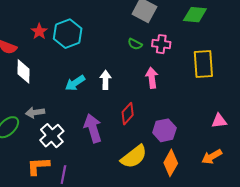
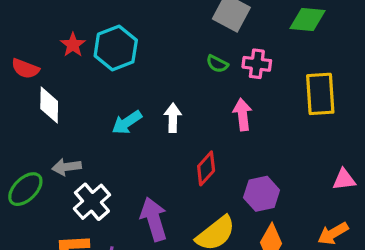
purple arrow: (93, 128) -> (154, 219), moved

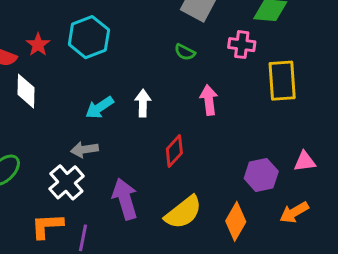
red star: (73, 45) -> (38, 45), moved
pink cross: (257, 64) -> (242, 45), moved
gray arrow: (67, 167) -> (84, 149), moved
purple hexagon: (262, 194) -> (261, 175), moved

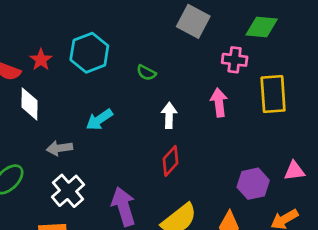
green semicircle: (185, 52) -> (146, 73), moved
pink arrow: (209, 100) -> (219, 103), moved
white arrow: (143, 103) -> (169, 115), moved
gray arrow: (84, 149) -> (59, 148), moved

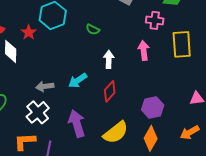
red star: (41, 60) -> (29, 32), moved
cyan arrow: (99, 120) -> (78, 80), moved
gray arrow: (59, 148) -> (45, 86), moved
purple hexagon: (253, 184) -> (153, 107), moved

